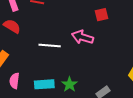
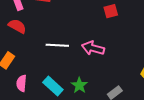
pink arrow: (83, 37) -> (93, 48), moved
cyan rectangle: (44, 84) -> (53, 86), turned 48

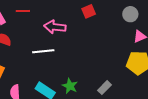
pink arrow: (93, 48) -> (55, 27), moved

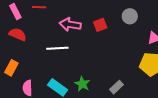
red square: (89, 11) -> (100, 25), moved
gray circle: (130, 14) -> (130, 16), moved

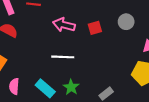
white line: (57, 48) -> (63, 57), moved

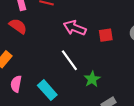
white line: (63, 57) -> (69, 60), turned 45
green star: (71, 87) -> (92, 79), moved

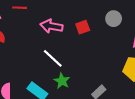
green star: (92, 79) -> (62, 81), moved

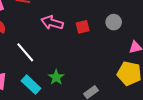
white line: (53, 58) -> (25, 52), moved

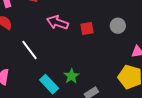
green star: (56, 77) -> (71, 76), moved
cyan rectangle: (31, 85) -> (49, 84), moved

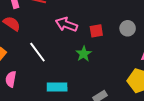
green star: (71, 76) -> (84, 54), moved
cyan rectangle: (49, 84) -> (57, 87), turned -48

